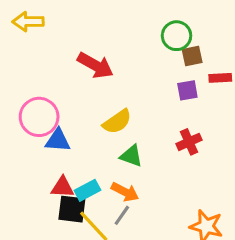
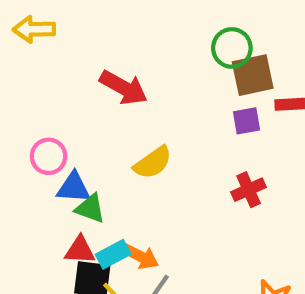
brown square: (192, 56) -> (253, 75), size x1.5
pink circle: (39, 117) -> (49, 156), size x0.7
green triangle: (131, 156) -> (90, 208), moved
orange arrow: (125, 192) -> (140, 256), moved

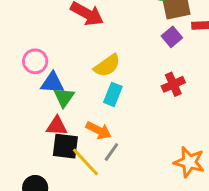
purple square: (246, 121) -> (172, 37), turned -30
green triangle: (90, 208) -> (64, 97), turned 45
cyan rectangle: (113, 254) -> (113, 94), moved, turned -40

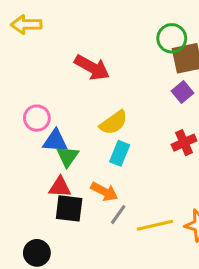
yellow line: (86, 162) -> (155, 225), moved, turned -60

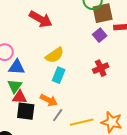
green triangle: (68, 156) -> (15, 86), moved

